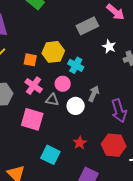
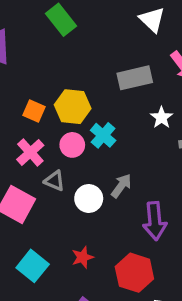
pink circle: (63, 84) -> (72, 145), moved

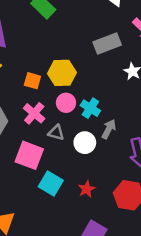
cyan cross: (103, 135) -> (90, 108), moved
cyan square: (33, 266) -> (51, 184), moved

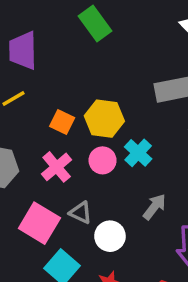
cyan cross: (90, 108) -> (138, 153), moved
gray triangle: (56, 133) -> (81, 213), moved
white circle: (85, 143) -> (110, 236), moved

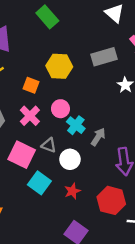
yellow hexagon: (104, 119) -> (59, 66), moved
cyan cross: (138, 153) -> (76, 125), moved

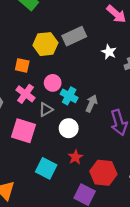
gray rectangle: (104, 57) -> (74, 36), moved
gray triangle: (49, 145) -> (46, 110), moved, turned -40
cyan square: (39, 183) -> (46, 168), moved
red hexagon: (111, 200) -> (103, 173), moved

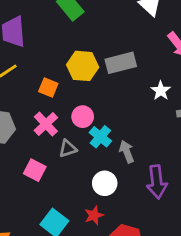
gray arrow: (91, 104) -> (127, 152), turned -56
white circle: (69, 128) -> (105, 183), moved
pink square: (24, 131) -> (35, 170), size x0.7

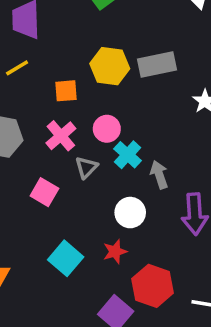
orange square: (48, 88) -> (66, 91), turned -30
gray triangle: (68, 149) -> (86, 167), turned -30

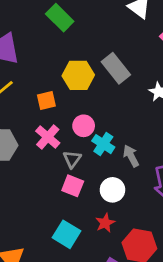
gray rectangle: (157, 64) -> (116, 68), turned 72
pink square: (44, 192) -> (73, 186), moved

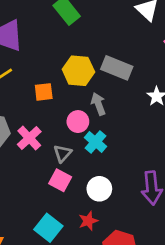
gray rectangle: (116, 68) -> (117, 68), turned -36
pink cross: (48, 137) -> (29, 138), moved
gray arrow: (131, 156) -> (98, 104), moved

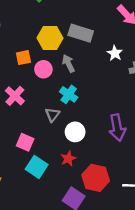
pink circle: (78, 122) -> (43, 69), moved
gray triangle: (63, 153) -> (52, 115), moved
pink square: (60, 180) -> (25, 142), moved

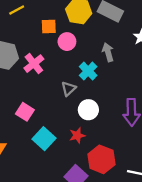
gray arrow: (68, 63) -> (108, 52), moved
pink square: (25, 142) -> (25, 112), moved

